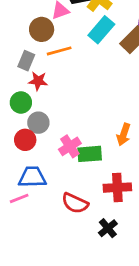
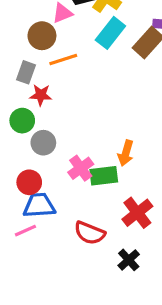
orange arrow: (124, 134) -> (126, 153), moved
red circle: (25, 140) -> (29, 182), moved
red cross: (117, 188) -> (137, 213), turned -32

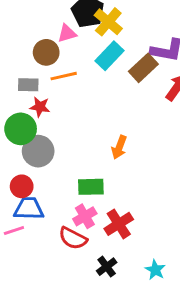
gray rectangle: (26, 72) -> (28, 85), turned 66
green circle: (22, 121) -> (21, 129), size x1.4
gray circle: (43, 143) -> (38, 151), size x1.4
orange arrow: (126, 153) -> (119, 147), moved
pink cross: (81, 168) -> (85, 216), moved

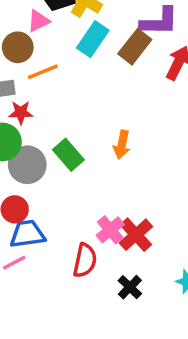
green rectangle: (91, 187) -> (68, 155), moved, turned 60
pink cross: (85, 216) -> (110, 230), moved
red semicircle: (73, 238) -> (85, 260), turned -96

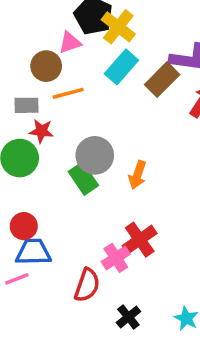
gray circle: (27, 165) -> (95, 155), moved
red cross: (136, 235) -> (140, 240), moved

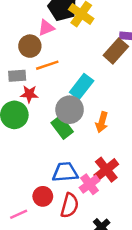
cyan rectangle: (121, 67) -> (82, 87), moved
red circle: (24, 226) -> (43, 196), moved
blue trapezoid: (33, 252) -> (65, 172), moved
pink line: (17, 279) -> (19, 214), moved

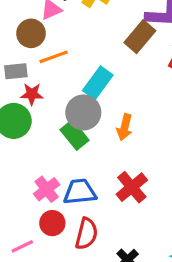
pink cross: (90, 184) -> (47, 189), moved

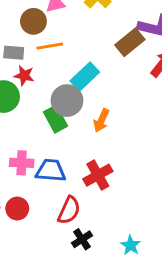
pink cross: (47, 189) -> (22, 163), turned 30
red circle: (52, 223) -> (17, 209), moved
red semicircle: (86, 234) -> (69, 210), moved

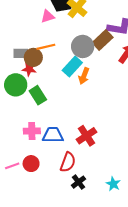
brown circle: (33, 21) -> (33, 57), moved
gray circle: (67, 101) -> (83, 46), moved
green rectangle: (55, 119) -> (38, 95), moved
orange arrow: (101, 120) -> (84, 76), moved

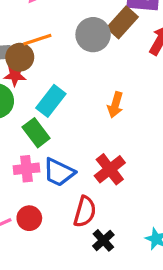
cyan rectangle: (72, 67) -> (51, 101), moved
orange arrow: (84, 76) -> (115, 105), moved
green rectangle: (38, 95) -> (36, 133), moved
blue trapezoid: (53, 135) -> (59, 172), turned -150

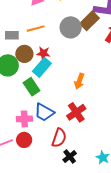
brown circle: (20, 57) -> (24, 54), moved
red star: (15, 75) -> (43, 53), moved
orange arrow: (115, 105) -> (79, 81), moved
pink cross: (26, 169) -> (24, 119), moved

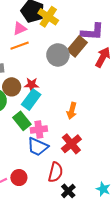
orange line: (36, 29) -> (20, 46), moved
pink cross: (24, 119) -> (39, 129), moved

